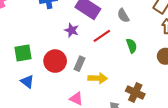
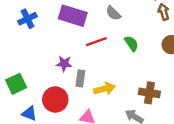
purple star: (72, 30) -> (64, 64), moved
red line: (102, 36) -> (96, 42), turned 30
red circle: (55, 61) -> (55, 100), moved

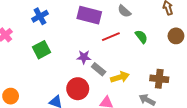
blue cross: (27, 19) -> (40, 16), moved
gray rectangle: (80, 78) -> (99, 69), turned -56
green square: (16, 84) -> (42, 50), moved

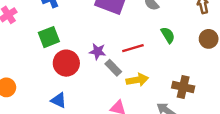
red line: (111, 37) -> (133, 48), moved
red circle: (78, 89) -> (66, 63), moved

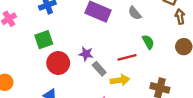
red line: (133, 48) -> (127, 57), moved

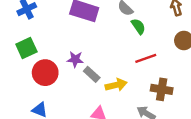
green semicircle: (148, 42) -> (138, 26), moved
red line: (127, 57) -> (146, 58), moved

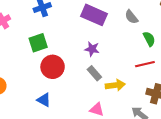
green semicircle: (138, 26) -> (149, 39), moved
purple star: (75, 59) -> (92, 49), moved

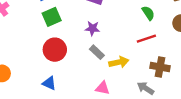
green square: (38, 43) -> (52, 17), moved

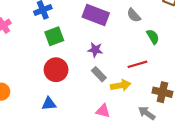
red line: (146, 39) -> (137, 64), moved
blue triangle: (49, 83) -> (49, 104), turned -32

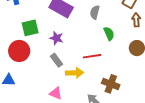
gray semicircle: (134, 15) -> (95, 12), turned 48
green square: (54, 36) -> (30, 28), moved

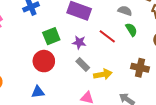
gray semicircle: (95, 12) -> (125, 11), moved, turned 104
red line: (92, 56) -> (107, 36), moved, turned 54
brown cross: (111, 84) -> (140, 68), moved

